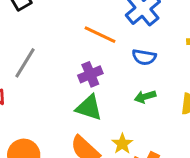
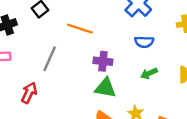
orange line: (100, 35) -> (80, 29), moved
purple cross: (90, 74) -> (103, 61), turned 36

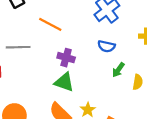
gray line: (50, 59) -> (18, 47), turned 55
green arrow: (149, 73) -> (118, 70), moved, turned -40

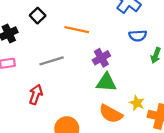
purple cross: (66, 58) -> (101, 58), turned -30

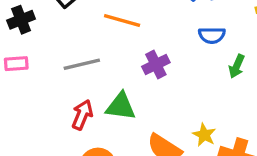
green triangle: (106, 82) -> (121, 106), moved
red arrow: (36, 94) -> (82, 115), moved

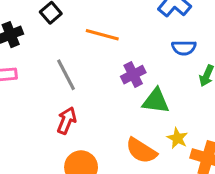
gray line: (82, 64) -> (66, 75), turned 76
green triangle: (121, 106) -> (156, 101), moved

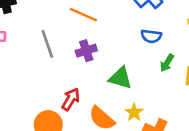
purple cross: (133, 75) -> (86, 51), moved
red arrow: (67, 120) -> (71, 99), moved

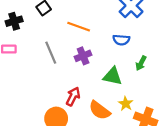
blue semicircle: (151, 36) -> (121, 40), moved
green arrow: (167, 63) -> (141, 63), moved

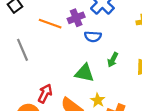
purple cross: (83, 56) -> (76, 18), moved

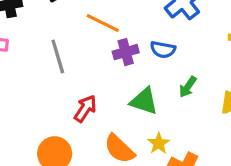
purple cross: (76, 18) -> (126, 52), moved
red arrow: (45, 94) -> (85, 109), moved

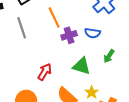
orange line: (103, 23) -> (54, 17), turned 40
gray line: (58, 56) -> (22, 28), moved

